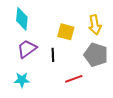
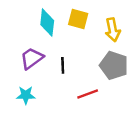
cyan diamond: (22, 19) -> (47, 23), moved
yellow square: (66, 32) -> (78, 19), moved

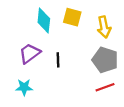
red line: (88, 94) -> (105, 87), moved

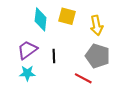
cyan star: (24, 87) -> (27, 73), moved
red line: (105, 87) -> (83, 78), moved, turned 48

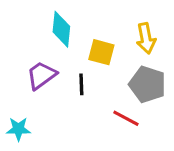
yellow square: (67, 16) -> (101, 52), moved
cyan star: (27, 73) -> (18, 129), moved

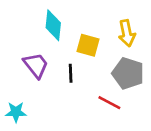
purple trapezoid: (41, 75) -> (36, 65), turned 88

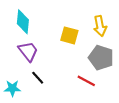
cyan diamond: (53, 25) -> (23, 22), moved
black line: (71, 73) -> (38, 78), moved, turned -40

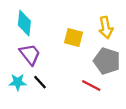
cyan star: (12, 88) -> (18, 82), moved

